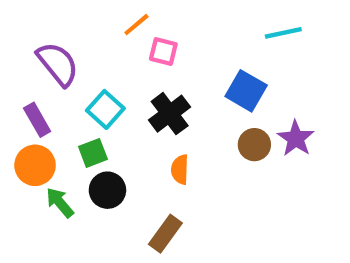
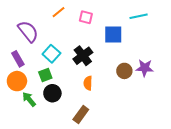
orange line: (136, 25) -> (58, 12), moved
pink square: (163, 52) -> (86, 17), moved
blue square: (246, 91) -> (113, 34), moved, turned -30
purple star: (296, 138) -> (145, 68), turned -30

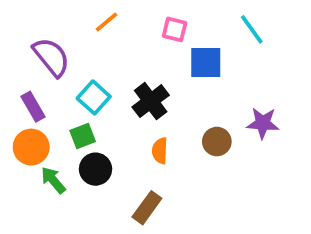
cyan line: (139, 16) -> (252, 29), turned 66
pink square: (86, 17) -> (175, 29), moved
brown circle: (124, 71) -> (217, 142), moved

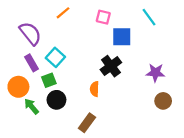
black cross: (151, 101) -> (111, 66), moved
purple rectangle: (33, 107) -> (31, 63), moved
brown circle: (217, 142) -> (163, 101), moved

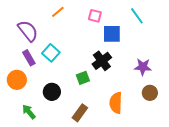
green square: (49, 80) -> (83, 78), moved
orange semicircle: (95, 89) -> (116, 103), moved, size x1.5
green arrow: (31, 106) -> (29, 112), moved

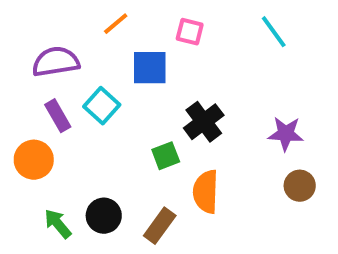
purple semicircle: (28, 31) -> (56, 62), turned -60
blue square: (112, 34) -> (150, 68), moved
black circle: (52, 92) -> (104, 216), moved
orange semicircle: (116, 103) -> (206, 192), moved

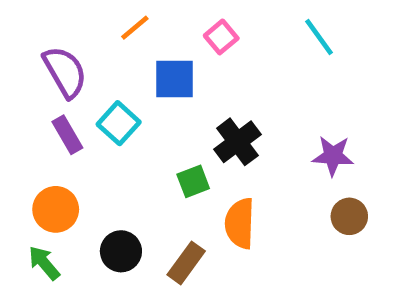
pink square: (190, 32) -> (221, 37), turned 36
purple semicircle: (56, 62) -> (65, 72), turned 69
orange circle: (34, 160) -> (56, 209), moved
green arrow: (58, 224) -> (44, 263), moved

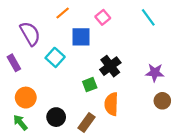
purple rectangle: (67, 135) -> (14, 63), moved

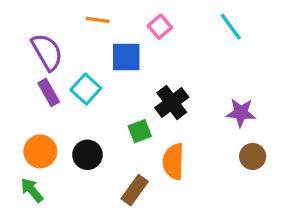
orange line: (63, 13) -> (98, 20), turned 48
purple rectangle: (14, 63) -> (49, 92), moved
black circle: (56, 117) -> (87, 155), moved

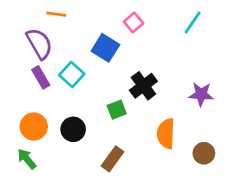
orange line: (98, 20) -> (56, 14), moved
cyan line: (231, 27) -> (193, 22), turned 70
blue square: (126, 57) -> (105, 48), turned 32
brown circle: (253, 156) -> (204, 153), moved
orange semicircle: (173, 162) -> (166, 134), moved

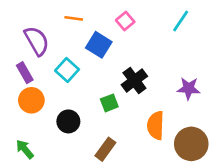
orange line: (56, 14) -> (74, 18), moved
purple rectangle: (41, 77) -> (25, 73), moved
orange circle: (34, 127) -> (31, 100), moved
brown circle: (204, 153) -> (191, 144), size x1.6

